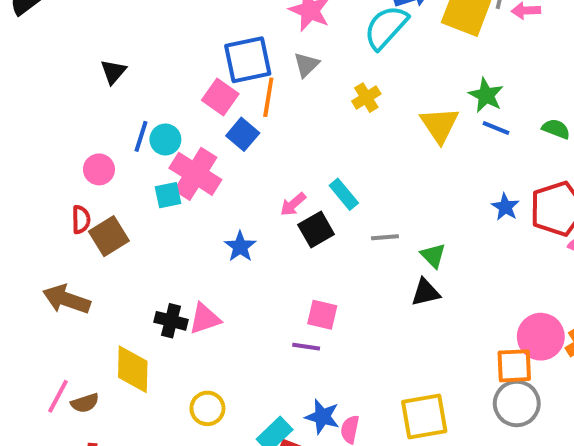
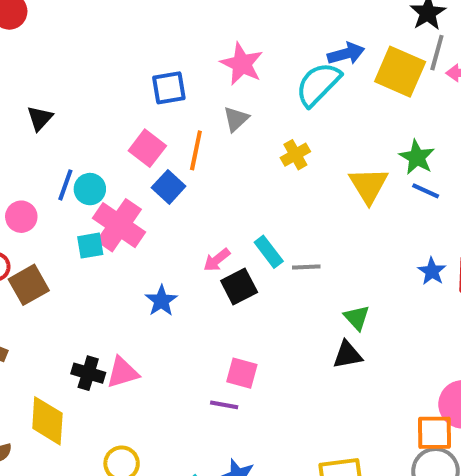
blue square: (248, 60) -> (169, 88), moved, size x0.7
gray line: (385, 237) -> (306, 267), moved

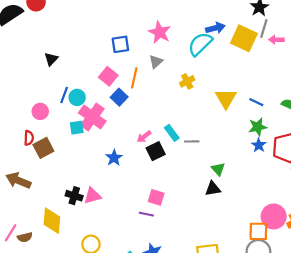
green star: (417, 157) -> (258, 127), moved, turned 30

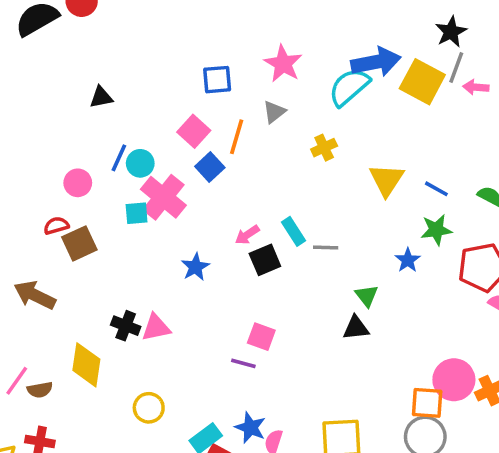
blue arrow: (215, 28) -> (376, 62), size x1.5
black triangle: (51, 59) -> (101, 97), turned 32
red semicircle: (29, 138) -> (56, 226), turned -112
blue star: (259, 145) -> (408, 260), moved

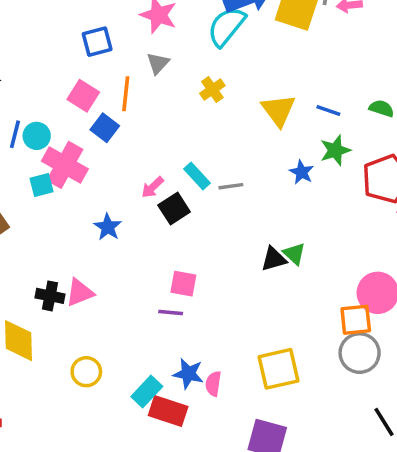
blue star: (408, 260) -> (302, 172), moved
green triangle: (367, 296) -> (294, 254), moved

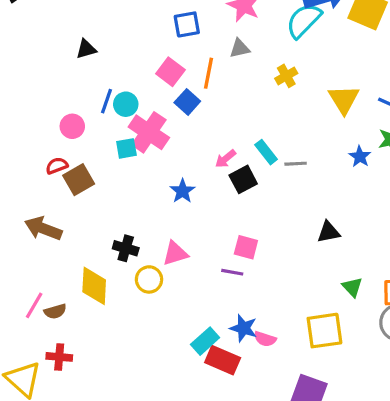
gray triangle: (158, 63) -> (240, 48), turned 30
green triangle: (294, 254) -> (352, 287), moved
pink triangle: (80, 293) -> (175, 253), moved
yellow circle: (86, 372) -> (149, 279), moved
pink semicircle: (213, 384) -> (265, 339), turned -85

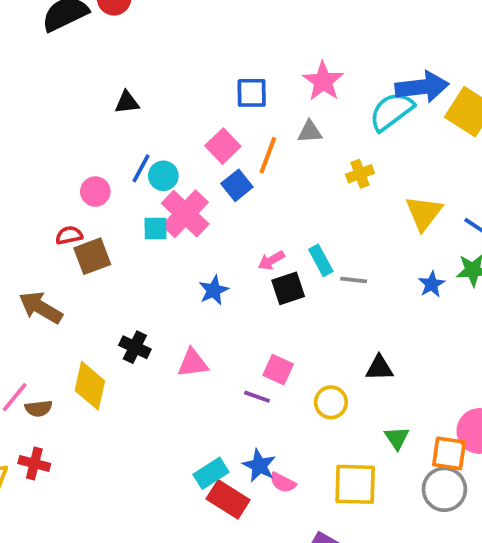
yellow circle: (149, 279) -> (331, 402), moved

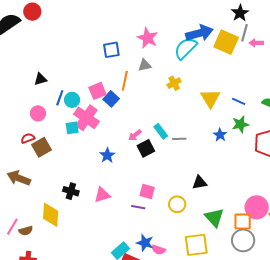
black triangle: (127, 102) -> (40, 79), moved
pink square: (223, 146) -> (97, 91), moved, turned 30
green triangle: (397, 438) -> (214, 218), size x1.5

